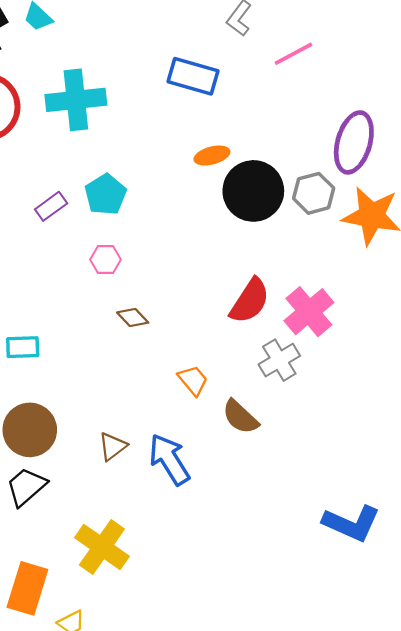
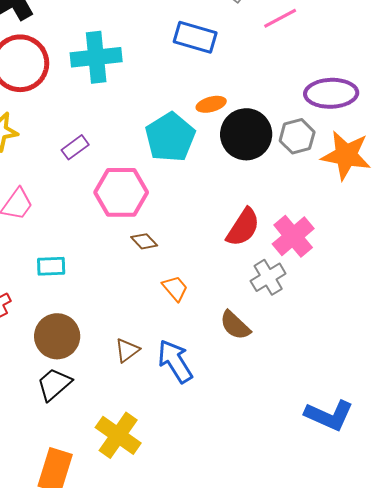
purple ellipse: (354, 142) -> (331, 93), turned 72
cyan pentagon: (105, 195) -> (170, 137), moved, size x1.4
pink hexagon: (105, 260) -> (121, 192), size x2.0
orange trapezoid: (193, 380) -> (175, 288), moved

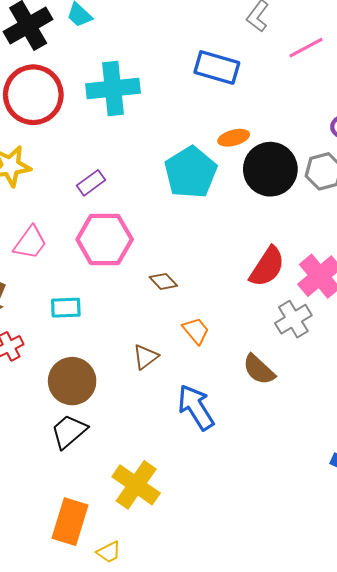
pink hexagon: (121, 192) -> (105, 239), moved
brown triangle: (127, 350) -> (146, 357), moved

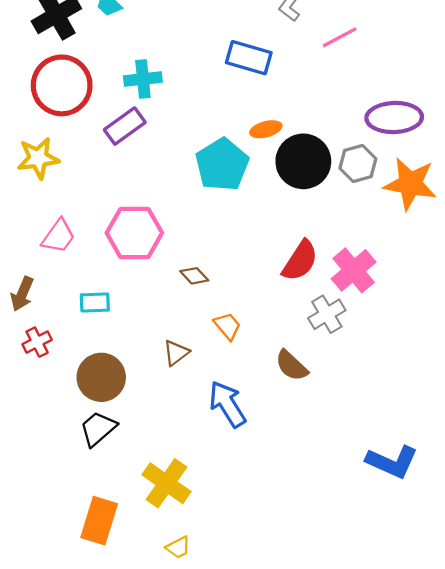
cyan cross: (113, 88) -> (143, 79), size x0.7
purple rectangle: (91, 183) -> (125, 126), moved, size x1.4
yellow trapezoid: (109, 552) -> (178, 547), moved

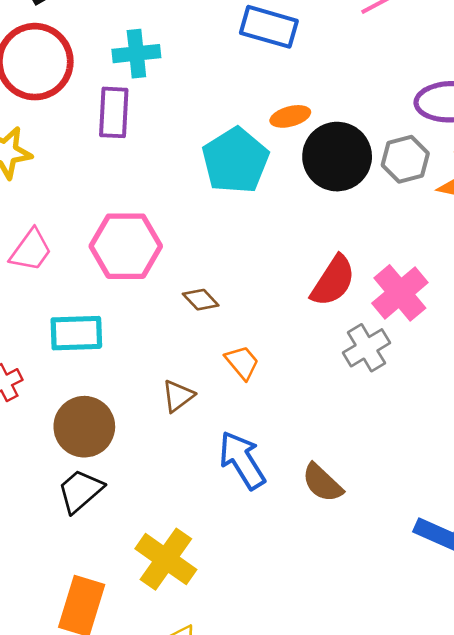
purple rectangle: (125, 126) -> (114, 112), turned -51
cyan rectangle: (95, 302) -> (76, 333), size x1.4
brown semicircle: (292, 366) -> (322, 483), moved

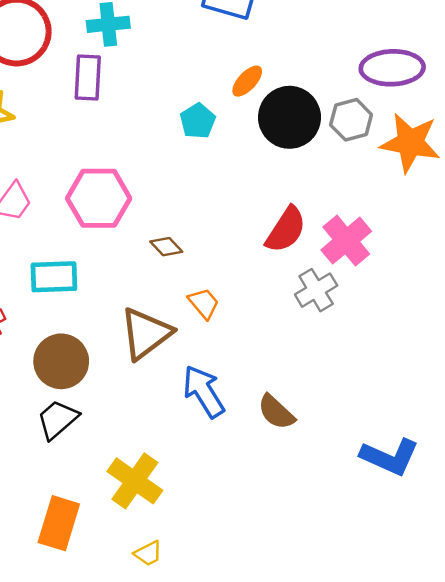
orange ellipse: (290, 116) -> (247, 81), turned -32
cyan pentagon: (235, 161) -> (198, 121), size x0.6
brown triangle: (178, 396) -> (146, 334), size x1.8

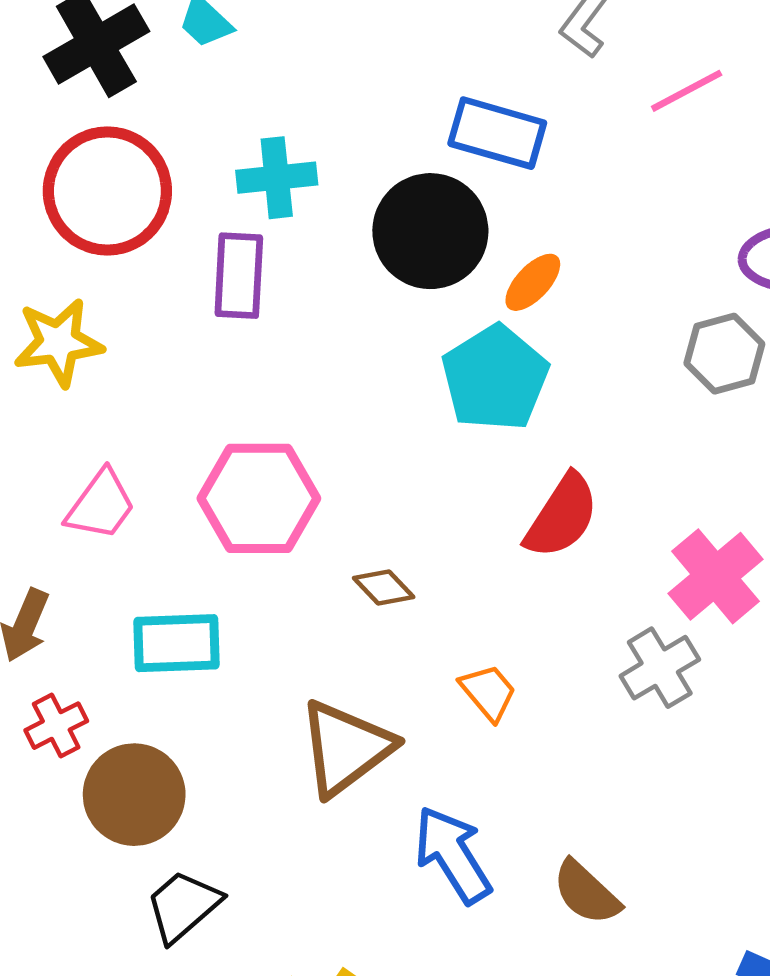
black circle: (289, 117) -> (430, 231), moved
cyan pentagon: (198, 121) -> (495, 378), moved, size x1.6
red semicircle: (286, 230) -> (562, 516), moved
orange trapezoid: (204, 303) -> (488, 692), moved
brown circle: (61, 361) -> (134, 795), moved

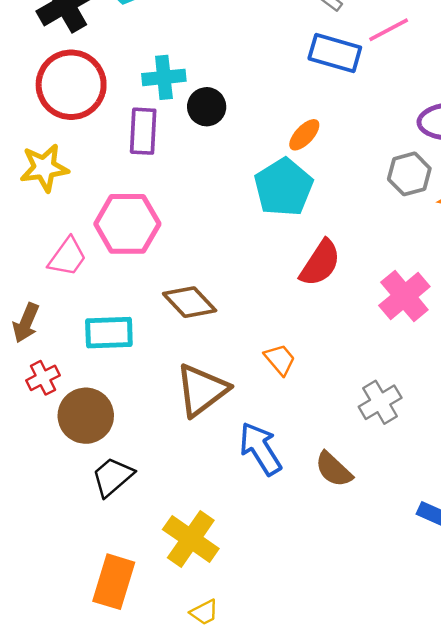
blue rectangle: (497, 133) -> (335, 53), moved
black circle: (430, 231) -> (207, 107), moved, size x0.6
pink hexagon: (259, 498) -> (127, 224), moved
brown diamond: (384, 587) -> (190, 302), moved, size x1.6
gray cross: (660, 668) -> (380, 402), moved

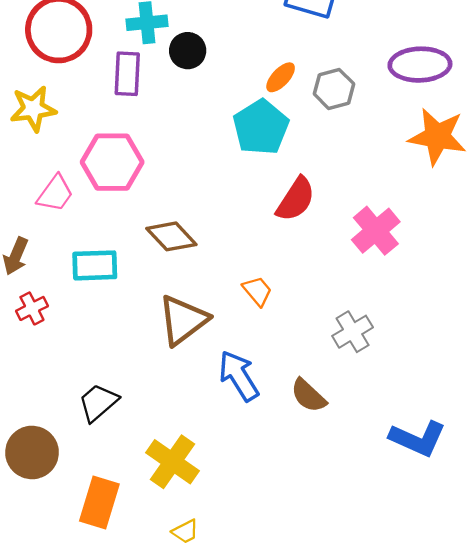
gray hexagon: (409, 174) -> (334, 89), moved
brown circle: (86, 416) -> (32, 452), moved

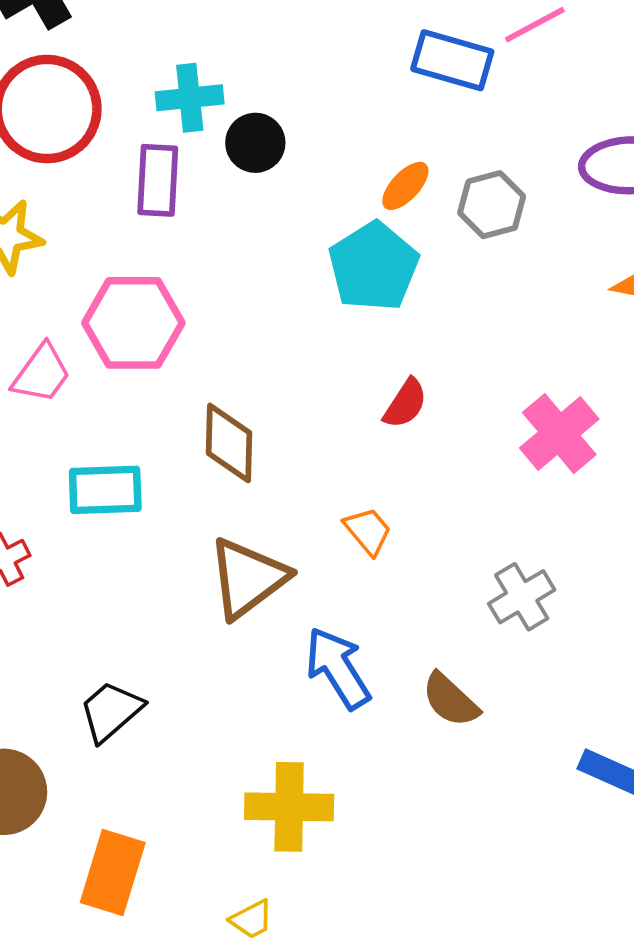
red semicircle: (296, 199) -> (405, 404), moved, size x0.7
brown diamond: (171, 236) -> (229, 443), turned 45
yellow cross: (173, 462) -> (289, 807), moved, turned -34

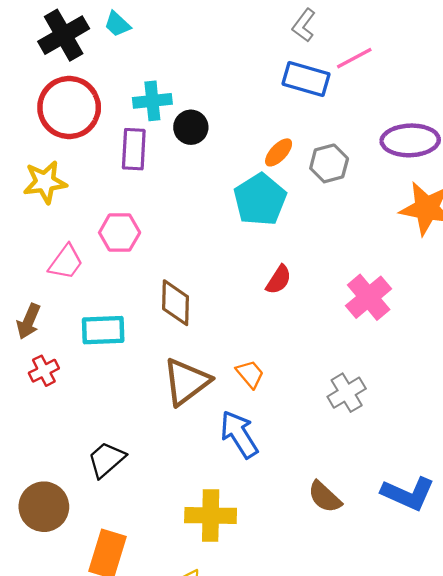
pink hexagon: (133, 323) -> (120, 233), size x0.7
orange trapezoid: (368, 531) -> (250, 374), moved
brown semicircle: (450, 700) -> (325, 497), moved

